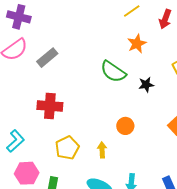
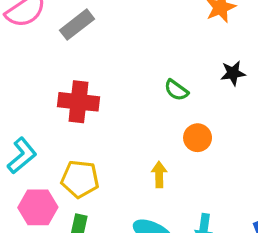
green semicircle: (113, 72) -> (176, 90), moved, size x0.6
yellow pentagon: (67, 148) -> (80, 179), moved, turned 30

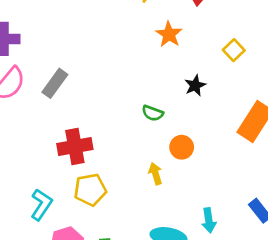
yellow arrow: (159, 175) -> (155, 174), moved
yellow pentagon: (80, 179) -> (90, 190), moved

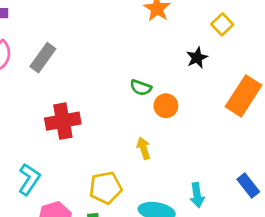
black star: (195, 85) -> (197, 58), moved
orange circle: (182, 147) -> (166, 106), moved
yellow pentagon: (90, 190) -> (106, 188), moved

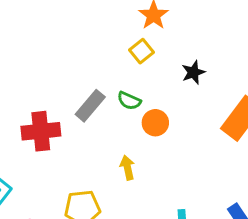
yellow square: (222, 24) -> (141, 51), moved
gray rectangle: (43, 58) -> (90, 106), moved

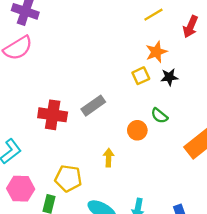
black star: (193, 72) -> (169, 77), moved
green semicircle: (129, 101) -> (159, 116), moved

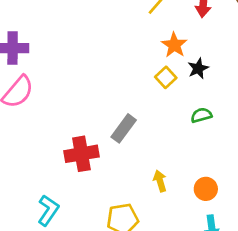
green semicircle: (159, 116) -> (201, 115), turned 144
orange circle: (137, 130) -> (206, 189), moved

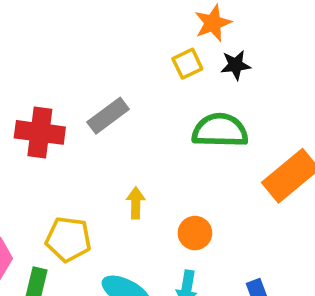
green semicircle: (201, 115) -> (220, 130), size x1.8

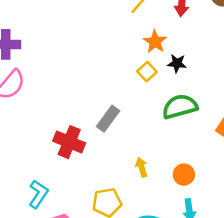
black star: (236, 65) -> (177, 63), turned 30
red cross: (40, 132) -> (69, 142), turned 32

